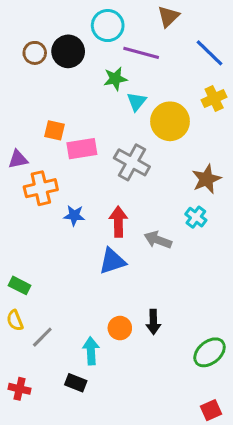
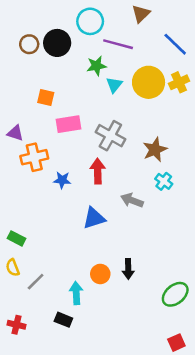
yellow circle: (170, 121) -> (149, 82), moved
orange square: (54, 130) -> (46, 98), moved
purple triangle: (18, 159) -> (15, 133), turned 30
brown star: (206, 179) -> (155, 150), moved
red arrow: (118, 222) -> (98, 171), moved

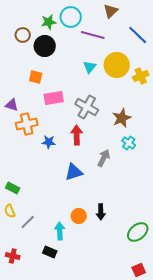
black circle: (57, 43) -> (45, 46), moved
green star: (96, 66) -> (49, 22), moved
yellow cross: (179, 82) -> (141, 76), moved
gray arrow: (132, 200) -> (104, 158), turned 96

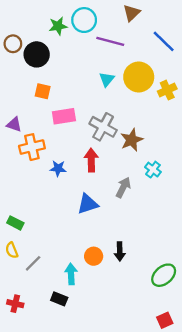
brown circle: (23, 35) -> (13, 44), moved
black circle: (45, 46) -> (37, 54), moved
brown star: (122, 118) -> (132, 140), moved

